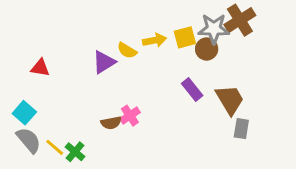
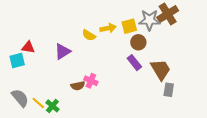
brown circle: (207, 49) -> (138, 42), moved
purple triangle: (104, 62) -> (63, 51), moved
cyan square: (24, 113) -> (17, 60), moved, turned 35
pink cross: (130, 116) -> (91, 81), turned -32

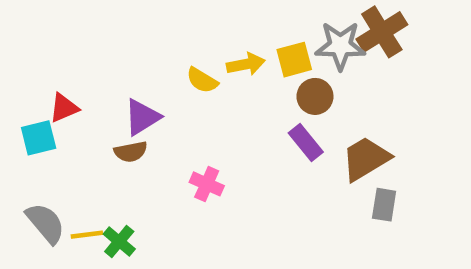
red triangle: (28, 47) -> (64, 108), turned -32
brown trapezoid: (161, 70) -> (366, 159), turned -90
brown semicircle: (78, 86) -> (131, 152), moved
yellow line: (38, 103) -> (87, 235), turned -48

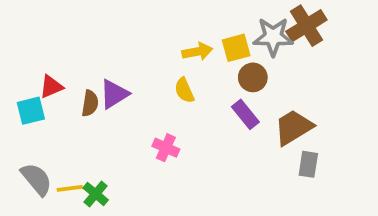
yellow semicircle: (202, 80) -> (184, 90), moved, turned 35
brown semicircle: (131, 152) -> (90, 103), moved, turned -70

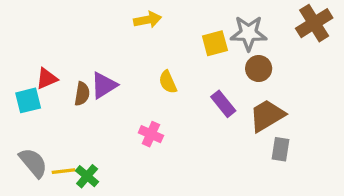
brown cross: (306, 26) -> (314, 23), moved
yellow arrow: (197, 52) -> (148, 20), moved
brown circle: (253, 77) -> (259, 69), moved

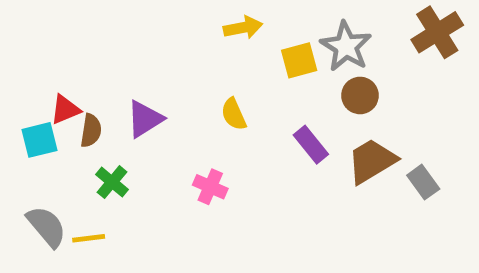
yellow arrow: (148, 20) -> (243, 28), moved
gray star: (249, 33) -> (346, 46), turned 30
brown semicircle: (82, 94) -> (91, 131), moved
gray rectangle: (280, 149) -> (423, 182), moved, turned -45
green cross: (87, 176) -> (112, 182), moved

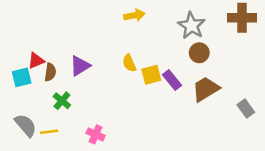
brown cross: (437, 32) -> (242, 18), turned 32
yellow square: (299, 60) -> (151, 75), moved
gray rectangle: (423, 182) -> (246, 108), moved
pink cross: (210, 187) -> (96, 134), moved

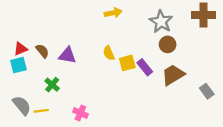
red triangle: (36, 61) -> (21, 49), moved
purple triangle: (80, 66) -> (67, 55), turned 42
brown semicircle: (50, 72) -> (42, 51), moved, turned -48

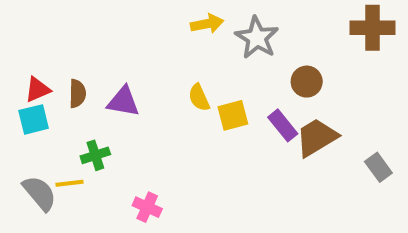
gray star: (161, 22) -> (257, 38), moved
brown semicircle: (42, 51) -> (77, 94), turned 40
purple rectangle: (145, 67) -> (283, 125), moved
green cross: (52, 85) -> (95, 155), turned 32
yellow line: (41, 111) -> (69, 183), moved

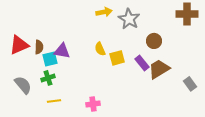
red triangle: (38, 90) -> (19, 45), size x1.5
cyan square: (34, 119) -> (50, 59), moved
yellow line: (69, 183) -> (54, 101), moved
gray semicircle: (40, 193) -> (23, 85), moved
pink cross: (147, 207) -> (93, 104), moved, turned -32

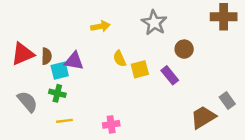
yellow arrow: (104, 12) -> (100, 26), moved
brown trapezoid: (159, 69) -> (203, 117), moved
green cross: (48, 78) -> (57, 93), turned 32

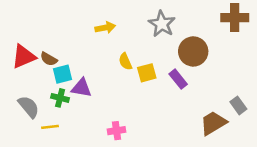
brown circle: (184, 49) -> (193, 51), size x1.5
brown semicircle: (47, 56) -> (49, 59), turned 119
purple triangle: (74, 61) -> (81, 88), moved
yellow line: (64, 121) -> (50, 127), moved

